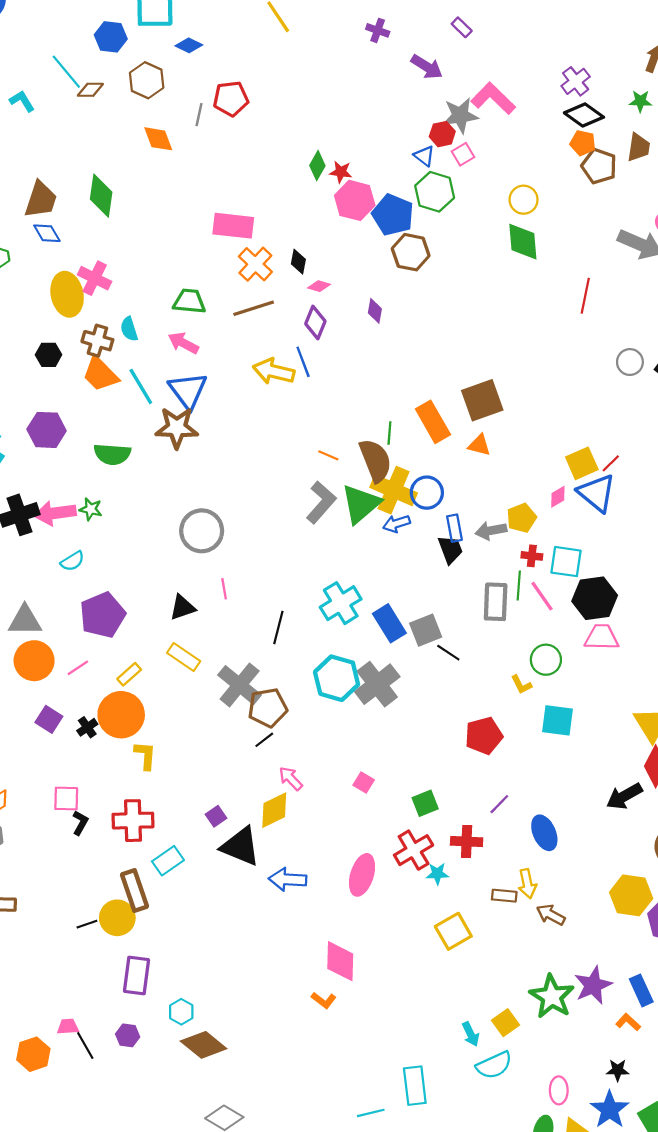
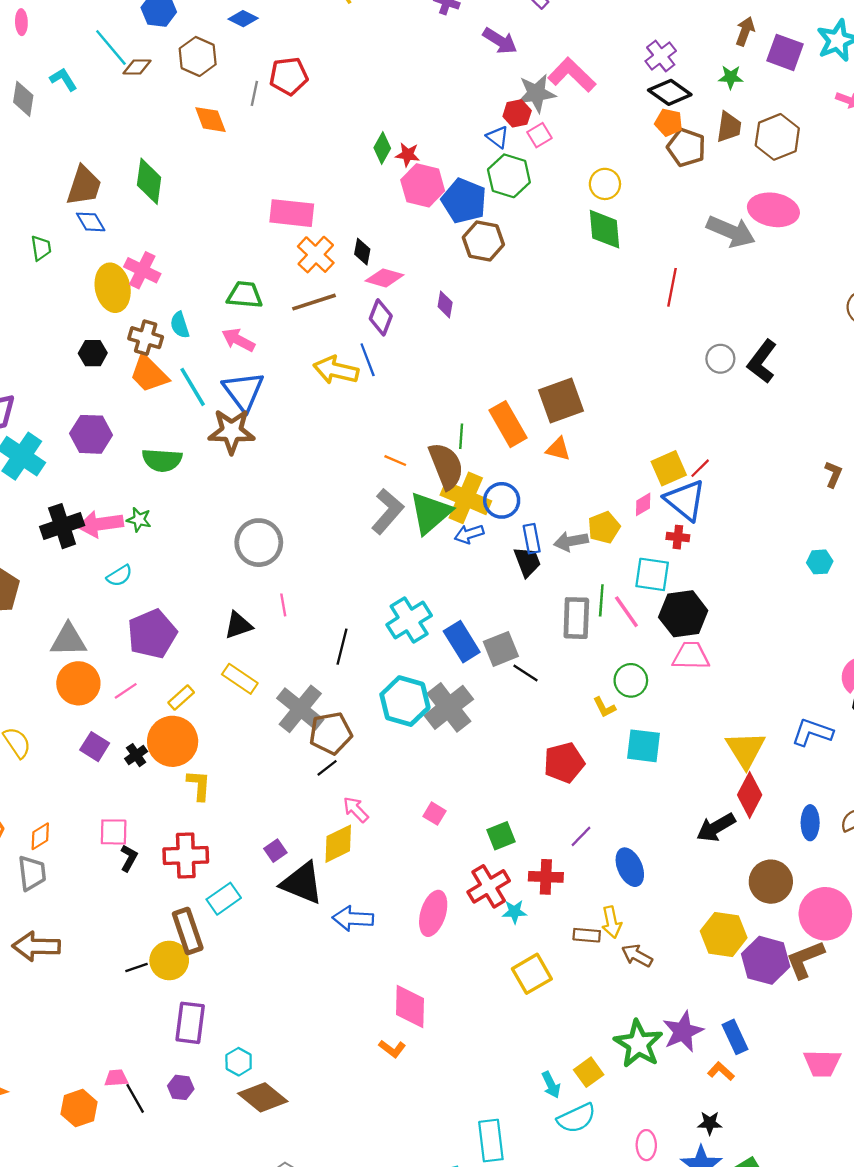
pink diamond: (319, 286) -> (385, 278), size x1.5
red cross: (532, 556) -> (678, 537), moved

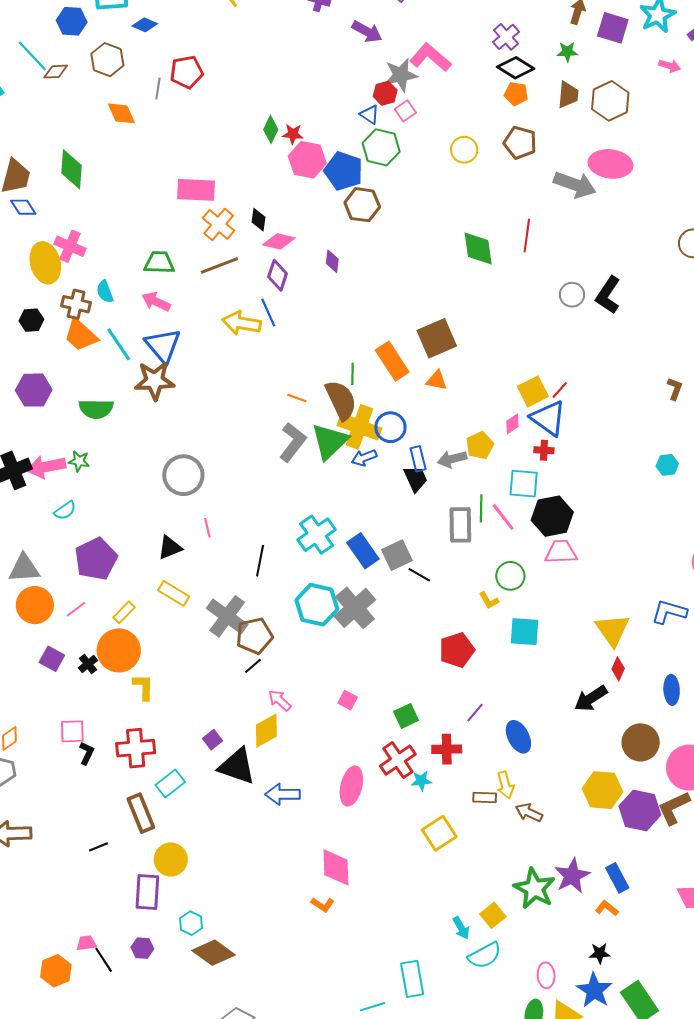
brown pentagon: (686, 147) -> (520, 143), moved
green diamond: (604, 229) -> (478, 248), moved
red diamond: (750, 795) -> (618, 669), size x0.6
yellow circle: (169, 960) -> (171, 859), moved

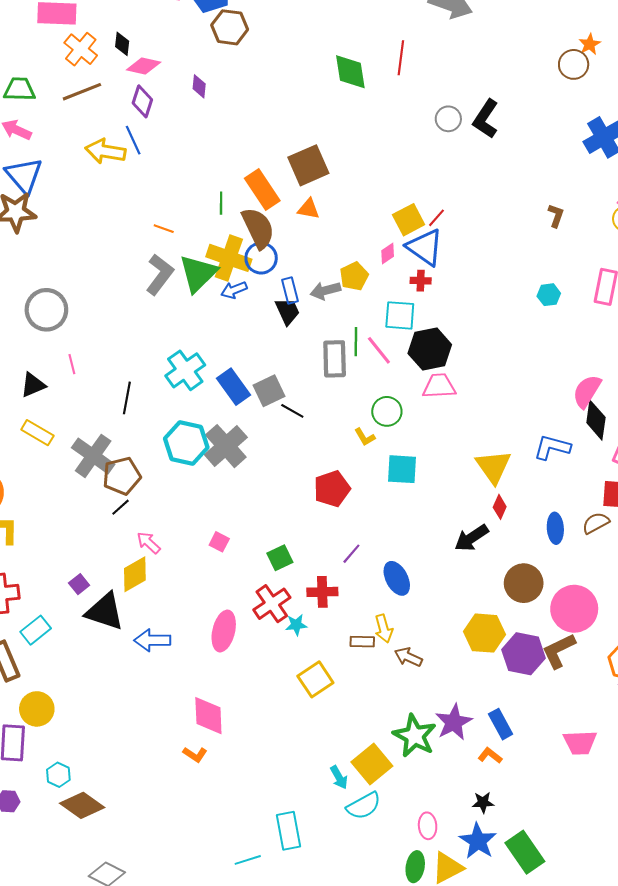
brown semicircle: (341, 400) -> (258, 228), moved
yellow square: (493, 915) -> (372, 764), size x1.5

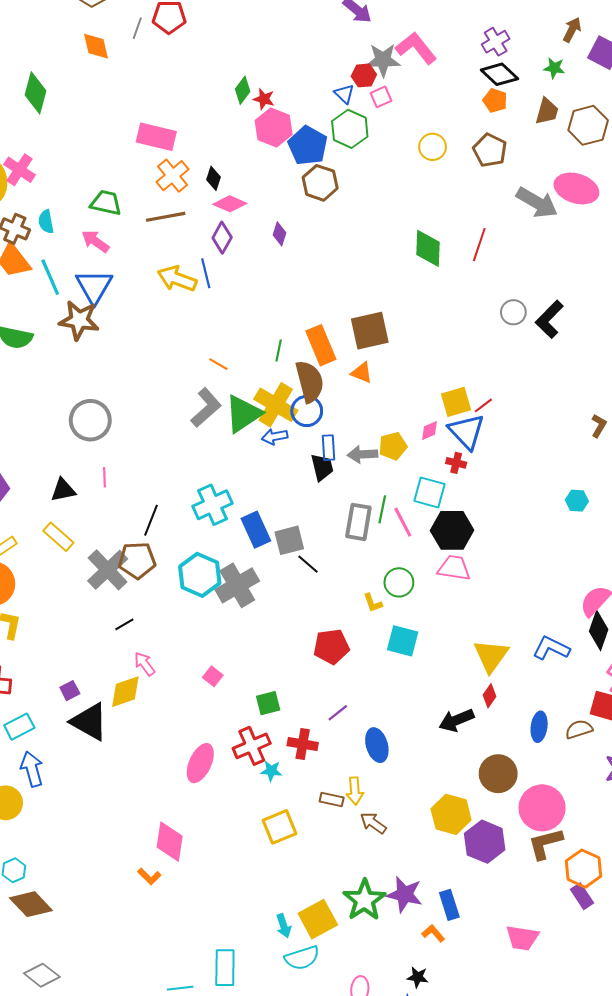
brown pentagon: (122, 476) -> (137, 560), moved
blue arrow: (152, 640) -> (32, 769), moved, turned 64
brown L-shape: (559, 651) -> (545, 844), moved
purple star: (454, 722) -> (405, 894), turned 30

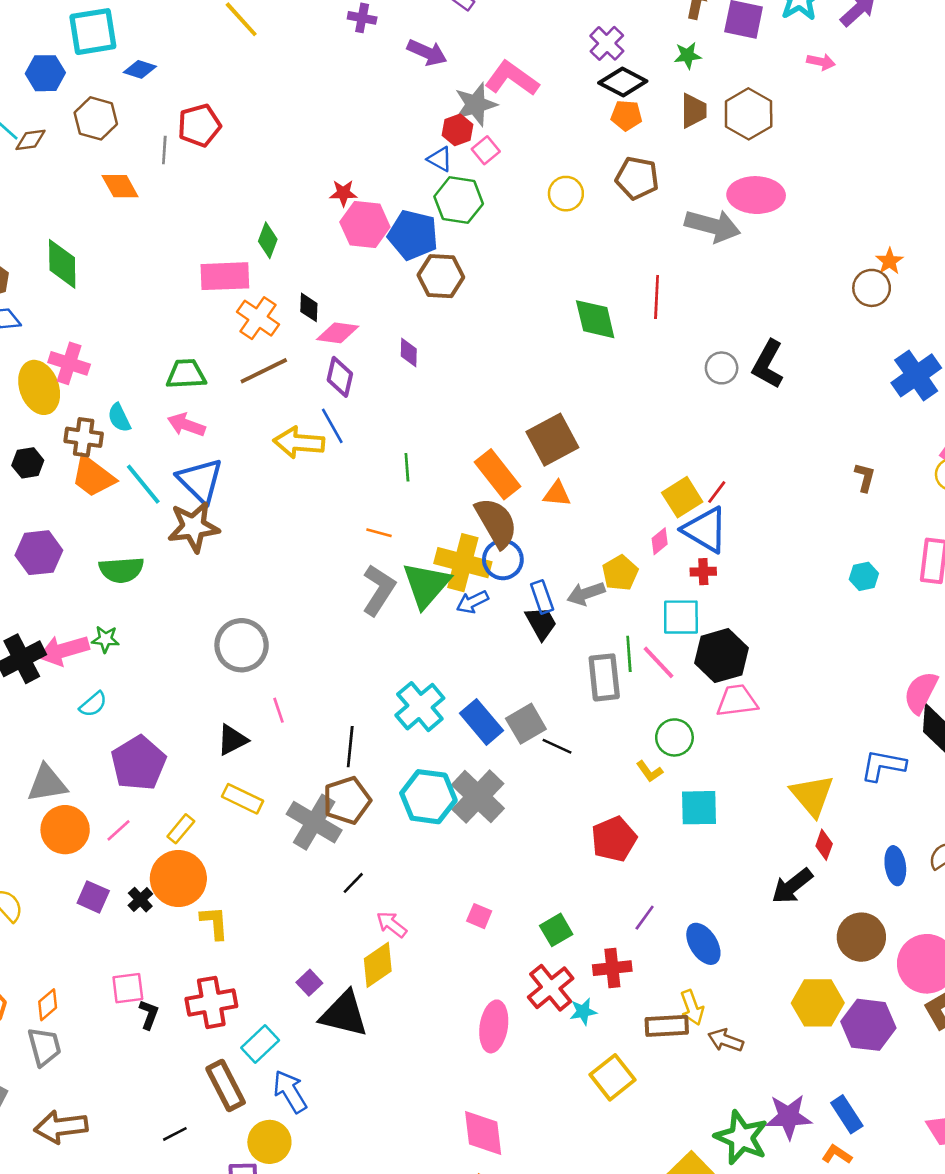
green diamond: (243, 90) -> (268, 240), moved
green line: (279, 350) -> (407, 467), moved
brown rectangle: (332, 800) -> (667, 1026), size x1.4

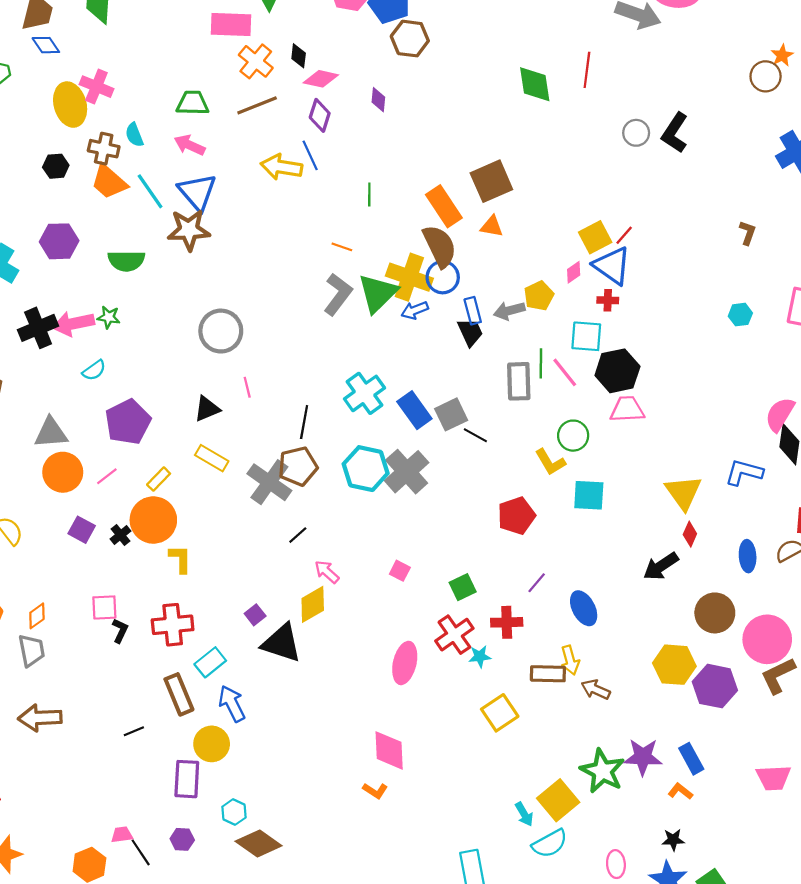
yellow L-shape: (650, 771) -> (550, 462), size x1.4

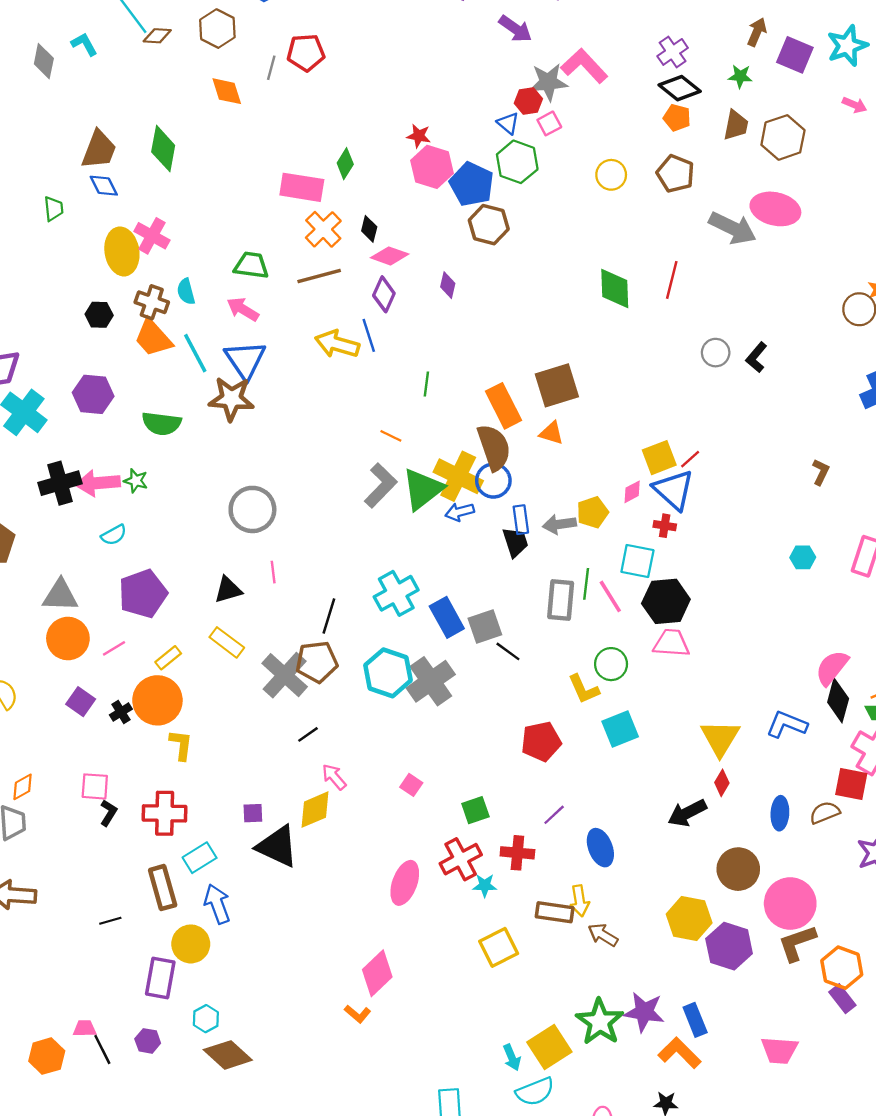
black L-shape: (675, 133) -> (756, 357), size x0.7
cyan square: (589, 495) -> (620, 729), turned -32
purple square: (255, 615) -> (253, 813), turned 30
pink diamond: (389, 750) -> (377, 973), turned 42
orange L-shape: (680, 791) -> (679, 1053), size x1.6

